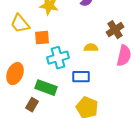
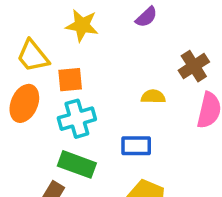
cyan cross: (58, 58) -> (77, 119), moved
orange ellipse: (15, 74) -> (24, 103), moved

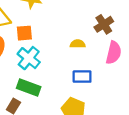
cyan cross: (77, 119) -> (29, 58), turned -35
blue rectangle: (136, 146) -> (82, 77), moved

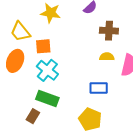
brown cross: (104, 24) -> (109, 31), moved, turned 36
yellow semicircle: (78, 44) -> (107, 57), moved

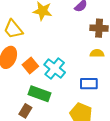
orange square: (43, 46) -> (30, 65), moved, turned -35
cyan cross: (47, 70) -> (55, 68), moved

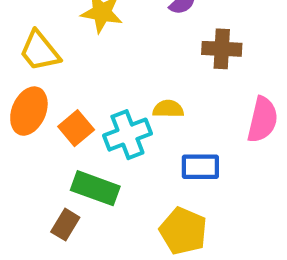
yellow semicircle: (97, 53) -> (168, 109), moved
cyan cross: (55, 68) -> (127, 135), turned 30

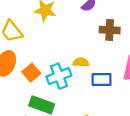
blue rectangle: (200, 167) -> (102, 80), moved

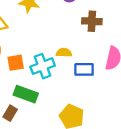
orange square: (31, 73) -> (16, 63), turned 30

